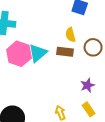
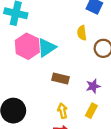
brown rectangle: (65, 52) -> (60, 79), moved
yellow rectangle: (89, 109) -> (91, 111), turned 56

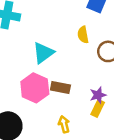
pink hexagon: (27, 46) -> (35, 88), moved
yellow rectangle: (91, 111) -> (98, 108), moved

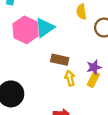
pink hexagon: (35, 88) -> (26, 30), moved
yellow arrow: (64, 124) -> (70, 78), moved

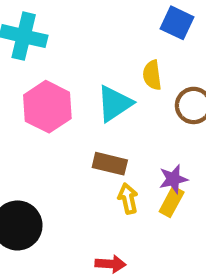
cyan triangle: (45, 28) -> (114, 104), moved

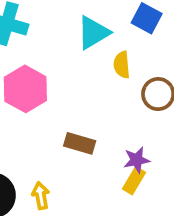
cyan triangle: (114, 104) -> (93, 33), moved
yellow arrow: (128, 198) -> (41, 196), moved

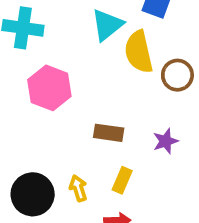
yellow semicircle: (122, 65) -> (139, 52), size x1.6
yellow rectangle: (134, 181) -> (122, 180), moved

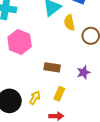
yellow semicircle: (139, 52) -> (69, 23), size x0.7
yellow arrow: (78, 188) -> (35, 98), turned 48

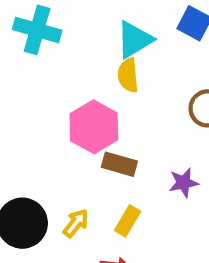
yellow semicircle: (69, 23) -> (128, 75), moved
pink hexagon: (20, 42) -> (94, 127), moved

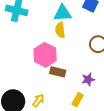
cyan triangle: (134, 40) -> (62, 13), turned 30
yellow rectangle: (128, 221) -> (77, 100), moved

